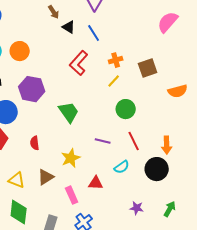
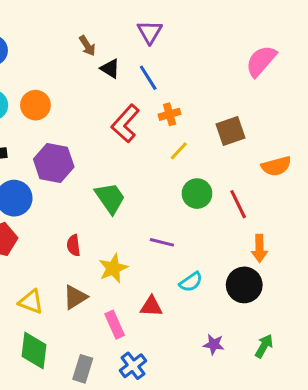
orange cross: (116, 60) -> (170, 114), moved
red line: (134, 141) -> (238, 204), moved
red semicircle: (35, 143) -> (74, 245), moved

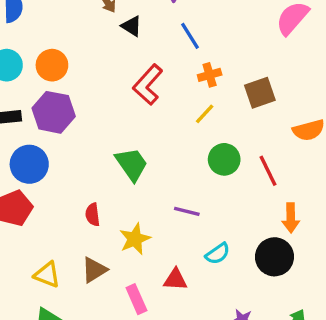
blue line: (148, 78) -> (190, 36), moved
orange cross: (170, 114) -> (210, 75), moved
purple hexagon: (54, 163) -> (54, 112), moved

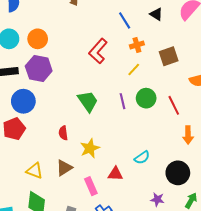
black triangle: (132, 26) -> (156, 14), moved
purple line: (187, 211) -> (123, 101), moved, turned 63
black circle: (274, 257) -> (178, 173), moved

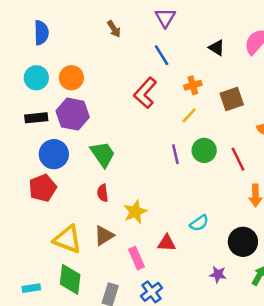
blue line: (125, 20) -> (162, 55), moved
green trapezoid: (88, 101) -> (103, 154), moved
yellow triangle: (35, 171) -> (68, 239), size x1.4

